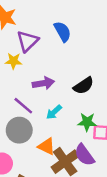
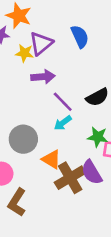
yellow star: (13, 61) -> (24, 53), moved
purple arrow: (43, 83) -> (43, 77), moved
purple line: (23, 106) -> (63, 102), moved

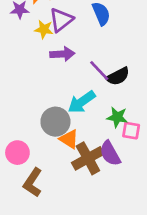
purple line: (63, 102) -> (99, 71), moved
cyan arrow: (63, 123) -> (82, 102), size x1.5
gray circle: (23, 139) -> (55, 122), moved

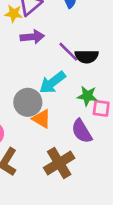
black semicircle: (118, 76) -> (87, 56), turned 30
brown cross: (88, 158) -> (59, 163), moved

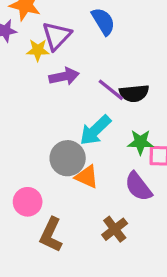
brown cross: (59, 163) -> (115, 229), size x0.7

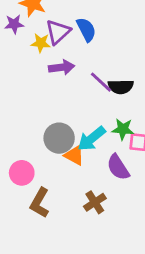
blue semicircle: (103, 21) -> (86, 29), moved
cyan arrow: (95, 130) -> (92, 139), moved

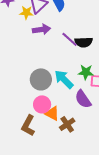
cyan arrow: (92, 139) -> (64, 79), turned 85
orange triangle: (74, 155) -> (52, 113), moved
pink circle: (22, 173) -> (42, 104), moved

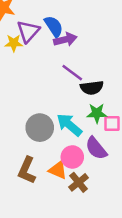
purple arrow: (42, 29) -> (65, 40), moved
black semicircle: (84, 42) -> (92, 88), moved
pink circle: (42, 104) -> (72, 157), moved
brown L-shape: (28, 126) -> (27, 170), moved

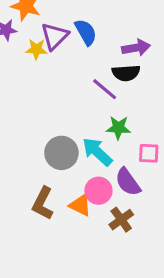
purple arrow: (65, 40) -> (136, 48), moved
black semicircle: (92, 88) -> (126, 73), moved
green star: (97, 113) -> (118, 128), moved
brown cross: (79, 182) -> (121, 220), moved

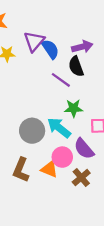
blue semicircle: (86, 32) -> (50, 49), moved
purple triangle: (55, 36) -> (34, 41), moved
black semicircle: (126, 73) -> (76, 66), turned 78

